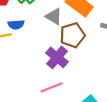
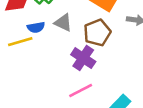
gray triangle: (54, 16) -> (63, 23), moved

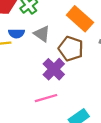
brown pentagon: (97, 33) -> (71, 49), turned 30

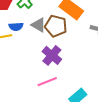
brown pentagon: (71, 49) -> (56, 26), moved

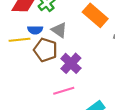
brown pentagon: (56, 26) -> (45, 50), moved

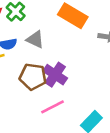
brown pentagon: (45, 50) -> (33, 77), moved

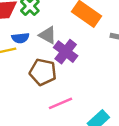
purple cross: (55, 75) -> (66, 52), moved

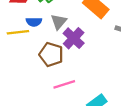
gray triangle: (48, 35) -> (59, 22), turned 36

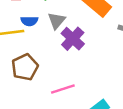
brown pentagon: (51, 54) -> (25, 67), moved, turned 30

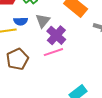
pink line: (63, 89) -> (53, 52), moved

